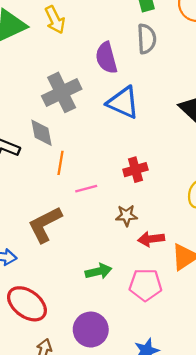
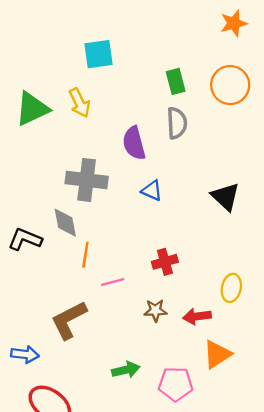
gray cross: (62, 92) -> (87, 180), turned 33
blue triangle: (123, 103) -> (152, 191), size x0.6
red arrow: (151, 239) -> (197, 316), moved

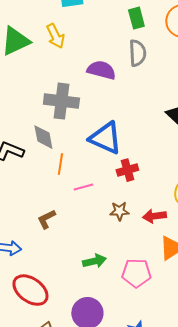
purple semicircle: (134, 143) -> (101, 70), turned 120
blue triangle: (152, 191) -> (105, 138), moved, size x1.8
brown L-shape: (69, 320) -> (46, 219), size x0.6

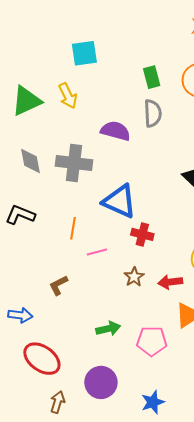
gray diamond: (43, 137) -> (31, 161), moved
red cross: (127, 170) -> (142, 234), turned 30
brown star: (119, 211) -> (134, 277), turned -30

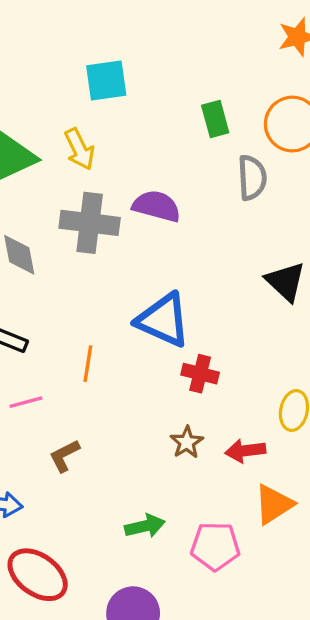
gray semicircle: (153, 113) -> (252, 178), moved
gray cross: (74, 163) -> (90, 223), moved
pink line: (97, 252) -> (26, 402), moved

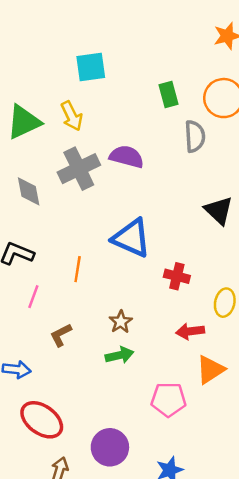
gray cross: (90, 223) -> (79, 169), turned -33
red cross: (200, 374) -> (177, 276), moved
pink line: (26, 402) -> (33, 297), turned -55
brown star: (187, 442) -> (121, 322), moved
green arrow: (145, 526) -> (119, 355), moved

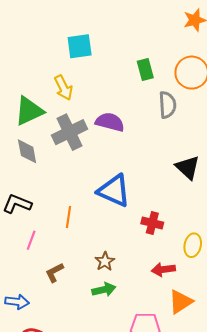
green triangle: (24, 122) -> (29, 111), moved

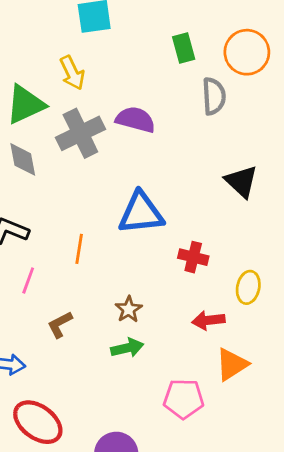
blue triangle: (114, 191) -> (141, 213), turned -30

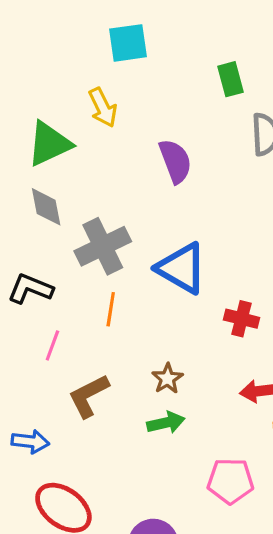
purple semicircle: (135, 120) -> (175, 161), turned 54
gray cross: (80, 133) -> (103, 246), moved
blue triangle: (141, 213) -> (182, 268), turned 36
brown L-shape: (60, 324) -> (89, 396), size x1.4

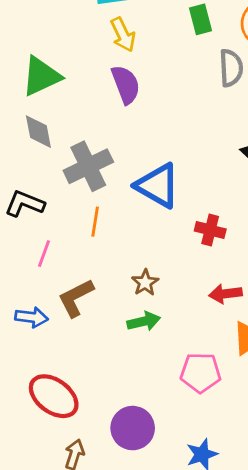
yellow arrow: (103, 108) -> (123, 35), moved
purple semicircle: (175, 161) -> (126, 85), moved
blue arrow: (30, 442) -> (32, 317), moved

